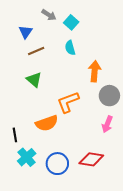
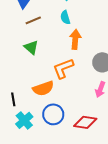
orange arrow: (95, 71) -> (75, 39), moved
blue circle: (57, 164) -> (53, 114), moved

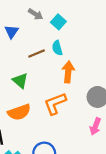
brown line: (33, 20) -> (37, 53), moved
orange semicircle: (43, 88) -> (19, 112), moved

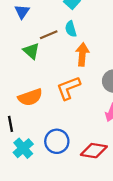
green triangle: (20, 81) -> (31, 51), moved

